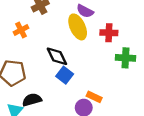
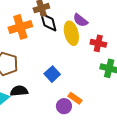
orange cross: (21, 30) -> (20, 27), size x1.6
black diamond: (57, 56) -> (48, 22), moved

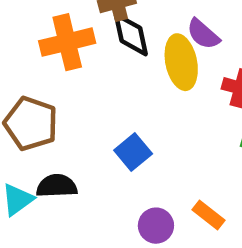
orange rectangle: (75, 98) -> (209, 215), moved

